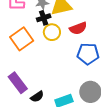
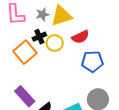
black cross: (44, 18) -> (39, 37), moved

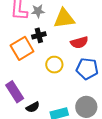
gray star: (42, 14) -> (38, 11), moved
yellow circle: (55, 43) -> (54, 65), moved

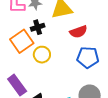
yellow circle: (54, 65) -> (42, 55), moved

